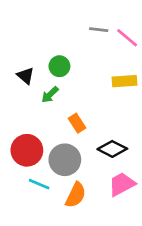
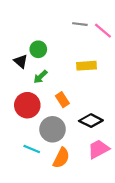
green circle: (59, 66) -> (38, 49), moved
yellow rectangle: (124, 81) -> (87, 66), moved
red circle: (27, 150) -> (27, 105), moved

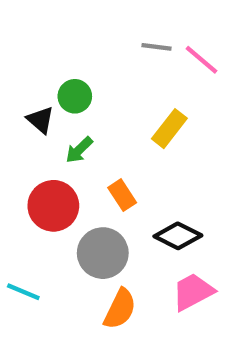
yellow rectangle: (87, 66) -> (169, 129), turned -48
cyan line: (32, 149) -> (23, 292), moved

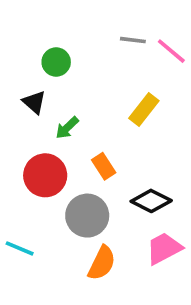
green circle: (75, 96) -> (56, 62), moved

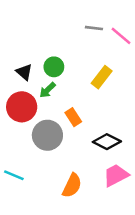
green circle: (56, 62) -> (54, 67), moved
red circle: (45, 175) -> (22, 107), moved
gray circle: (87, 216) -> (47, 135), moved

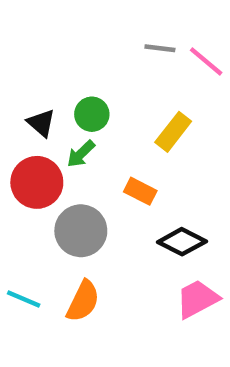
orange rectangle: (73, 117) -> (140, 191), moved, turned -30
orange semicircle: (72, 186) -> (83, 301), moved

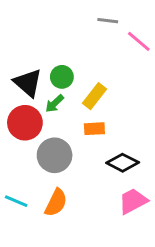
gray line: (160, 48) -> (108, 21), moved
black triangle: (41, 123) -> (28, 83), size x1.5
yellow rectangle: (173, 132) -> (94, 96), moved
orange rectangle: (140, 191) -> (94, 129), turned -30

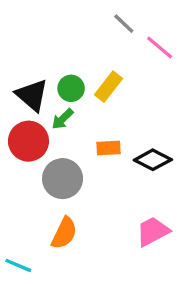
gray line: (108, 21) -> (124, 24), turned 36
yellow rectangle: (94, 96) -> (109, 87), moved
black diamond: (123, 163) -> (153, 160), moved
cyan line: (16, 201) -> (18, 265), moved

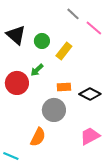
green circle: (71, 88) -> (42, 41), moved
black triangle: (32, 95) -> (16, 35), moved
gray circle: (63, 179) -> (54, 110), moved

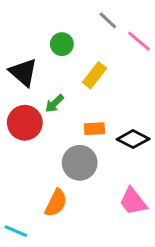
black triangle: (16, 35) -> (23, 72), moved
green circle: (42, 41) -> (62, 44), moved
pink trapezoid: (90, 136) -> (133, 201), turned -100

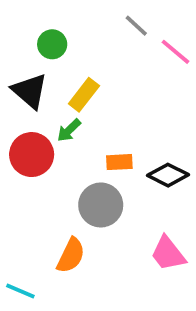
green circle: (62, 44) -> (52, 44), moved
yellow rectangle: (94, 75) -> (84, 95), moved

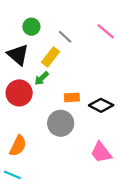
gray line: (136, 26) -> (65, 37), moved
orange semicircle: (71, 255) -> (18, 146), moved

